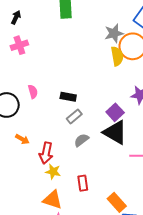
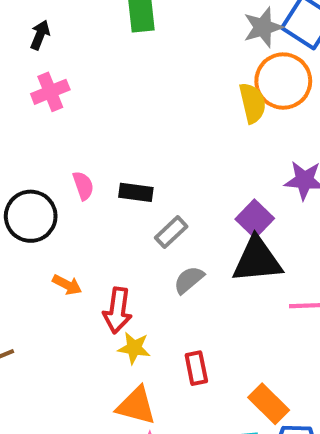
gray star: (114, 33) -> (263, 27), moved
black rectangle: (68, 97) -> (136, 192), moved
black triangle: (115, 132) -> (257, 260), turned -32

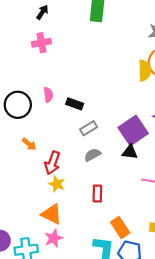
purple square: (255, 219) -> (133, 130), size x1.5
black triangle: (257, 260) -> (130, 152), size x0.6
red rectangle: (196, 368) -> (97, 194), moved

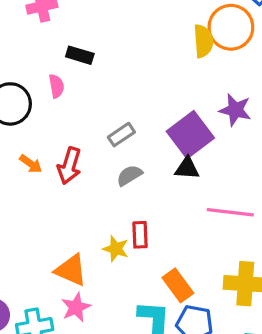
black rectangle: (75, 104) -> (80, 55), moved
red arrow: (52, 163) -> (69, 166), moved
yellow star: (57, 184) -> (116, 249), moved

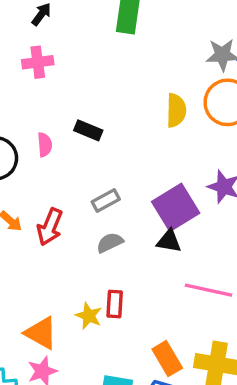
yellow semicircle: (203, 41) -> (176, 110), moved
black rectangle: (80, 55) -> (88, 130), moved
orange rectangle: (178, 285) -> (167, 359), moved

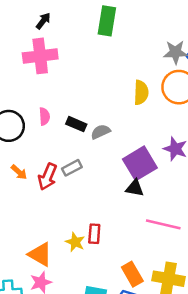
pink cross: (38, 62) -> (40, 56), size x1.5
black rectangle: (88, 130) -> (76, 124), moved
gray rectangle: (106, 200) -> (72, 168), moved
gray semicircle: (110, 243) -> (100, 132), moved

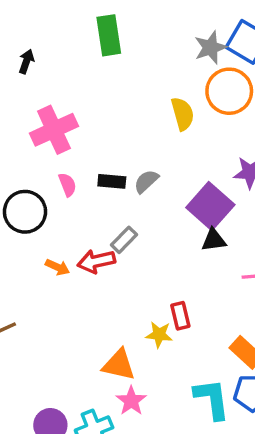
pink cross: (40, 56) -> (54, 130), moved
red arrow: (48, 177) -> (96, 261), turned 72

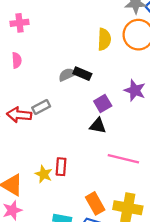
pink cross: (54, 130) -> (20, 23), size x0.6
black rectangle: (112, 181) -> (82, 74), moved
purple square: (210, 206) -> (103, 103), size x0.6

